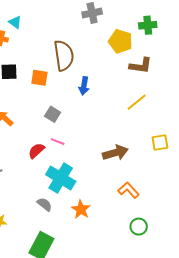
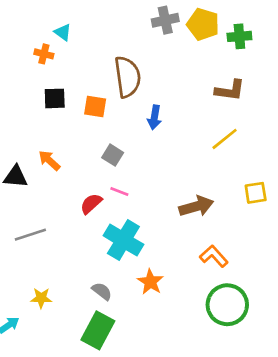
yellow pentagon: (120, 41) -> (203, 24), moved
gray semicircle: (45, 204) -> (102, 291), moved
green circle: (139, 227) -> (227, 305), size x1.8

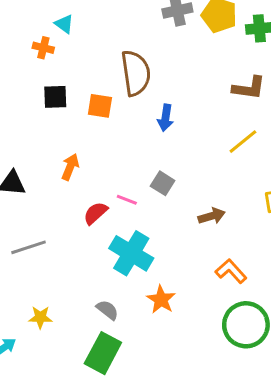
gray square: (113, 155) -> (163, 183), moved
orange arrow: (49, 160) -> (70, 167), moved, turned 70
brown arrow: (196, 206) -> (212, 216), size x0.7

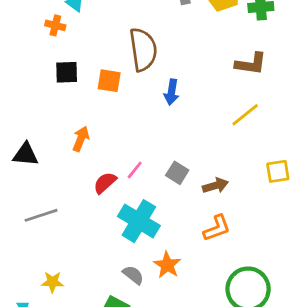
gray square: (163, 183) -> (177, 173), moved
pink line: (127, 200) -> (135, 170), turned -72
orange L-shape: (231, 271) -> (217, 228), moved, turned 112
gray semicircle: (107, 310) -> (133, 275), moved

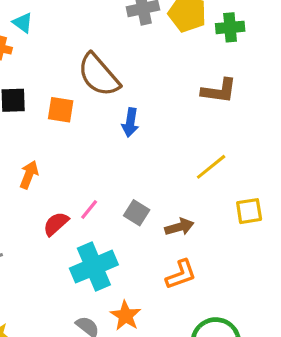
brown semicircle: (143, 50) -> (99, 75), turned 147
yellow line: (245, 115) -> (211, 167), moved
cyan cross: (139, 221) -> (94, 267), turned 36

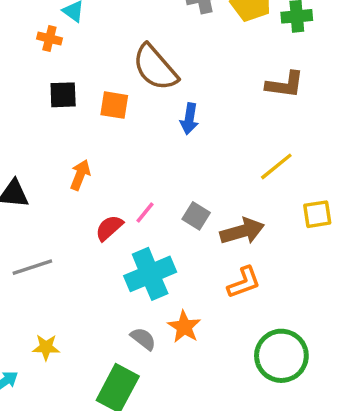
brown arrow: (179, 227) -> (242, 231), size x1.4

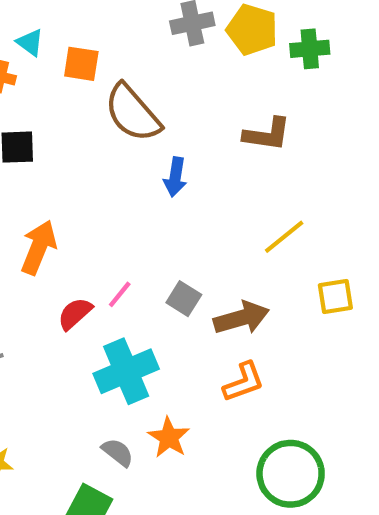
brown L-shape: (285, 85) -> (267, 134), moved
orange square: (114, 105) -> (81, 64), moved
orange arrow: (80, 175) -> (39, 247), size x1.4

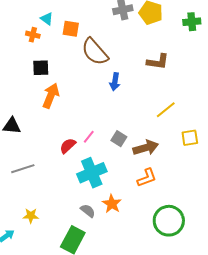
green cross: (310, 49) -> (192, 22), moved
orange arrow: (39, 247) -> (51, 96), moved

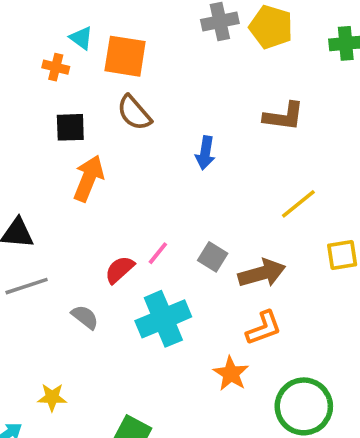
orange square: (71, 29) -> (125, 56), size x1.4
brown semicircle: (95, 52) -> (134, 113), moved, size x0.7
gray line: (23, 169) -> (27, 286), moved
orange star: (112, 204) -> (231, 374), moved
gray semicircle: (88, 211) -> (85, 317), moved

